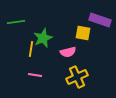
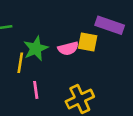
pink semicircle: (68, 52) -> (68, 48), moved
pink line: (35, 75) -> (36, 90), moved, turned 72

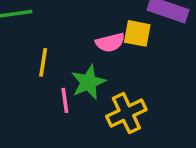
green star: (36, 48) -> (88, 82), moved

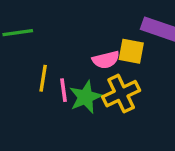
pink line: (65, 100) -> (63, 90), moved
yellow cross: (126, 113) -> (121, 94), moved

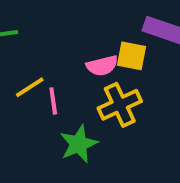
yellow line: (43, 78) -> (30, 87), turned 48
green star: (86, 97) -> (79, 144), moved

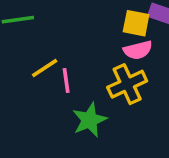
yellow square: (132, 56) -> (136, 23), moved
pink semicircle: (102, 66) -> (138, 50), moved

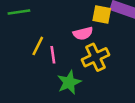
pink semicircle: (138, 50) -> (83, 33), moved
yellow line: (45, 68) -> (38, 46), turned -30

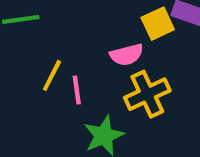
yellow square: (102, 15) -> (158, 24), turned -36

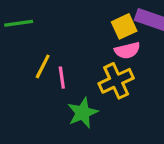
pink semicircle: (127, 55) -> (127, 50), moved

